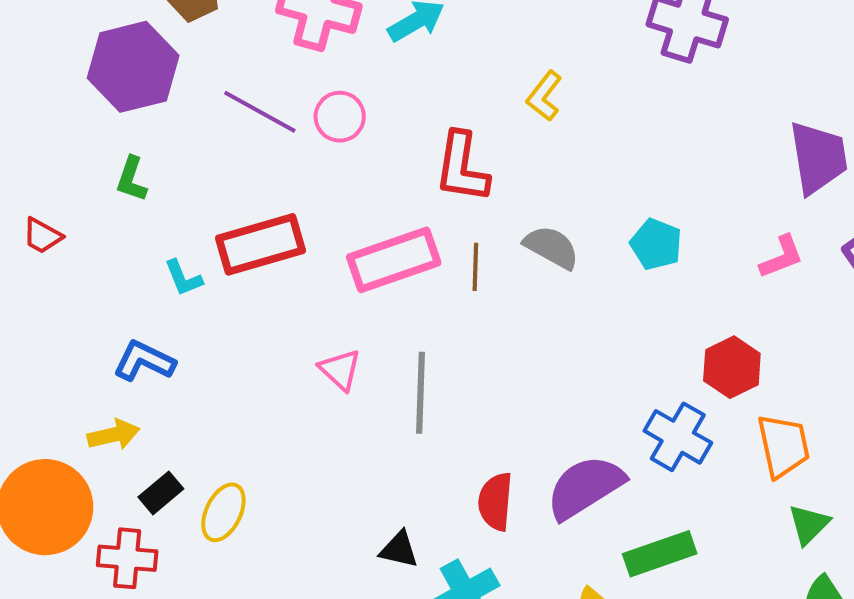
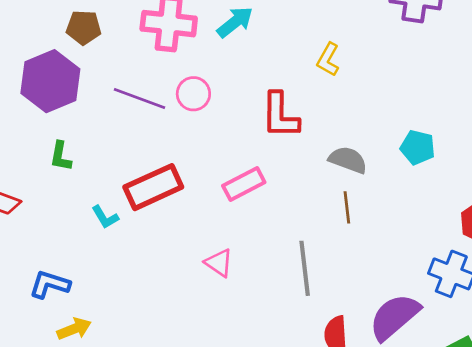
pink rectangle: (394, 260) -> (244, 184), size x0.7
brown line: (475, 267) -> (347, 207), moved
blue L-shape: (144, 361) -> (50, 284), moved
gray line: (420, 393) -> (305, 268), moved

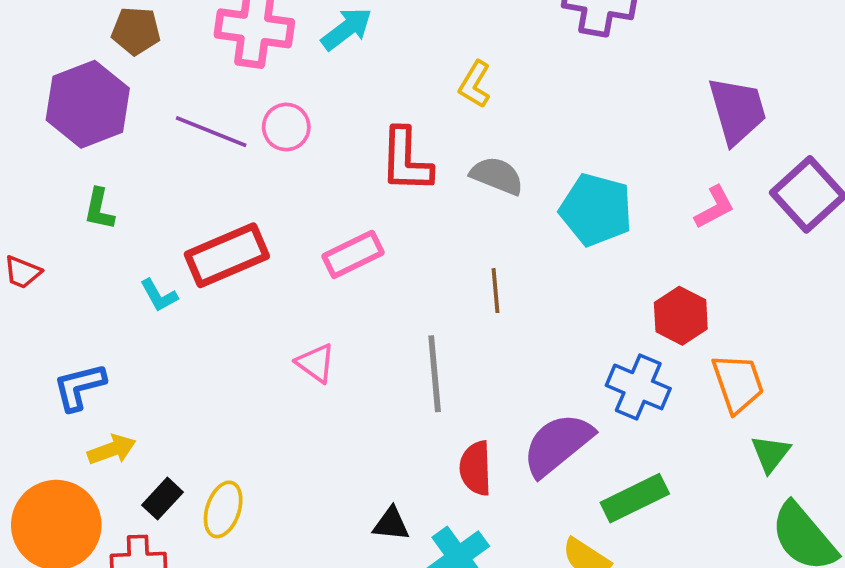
cyan pentagon: (418, 147) -> (596, 210), size x1.5
gray semicircle: (348, 160) -> (497, 176), moved
blue L-shape: (50, 284) -> (79, 387), turned -33

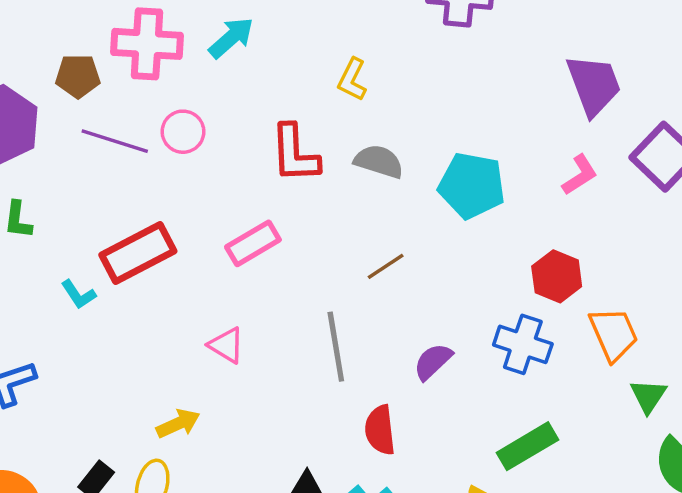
brown pentagon: (136, 31) -> (78, 76), moved
brown line: (495, 291) -> (386, 266), turned 66
purple semicircle: (558, 445) -> (433, 362), moved, size x0.6
yellow arrow: (112, 450) -> (178, 424), moved

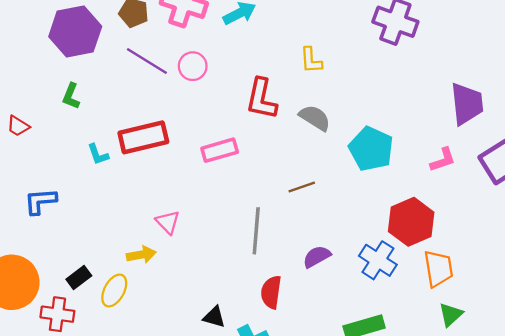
yellow L-shape: (352, 79) -> (311, 60), turned -44
red hexagon: (557, 276) -> (411, 222), size x1.4
pink triangle: (226, 345) -> (168, 222), moved

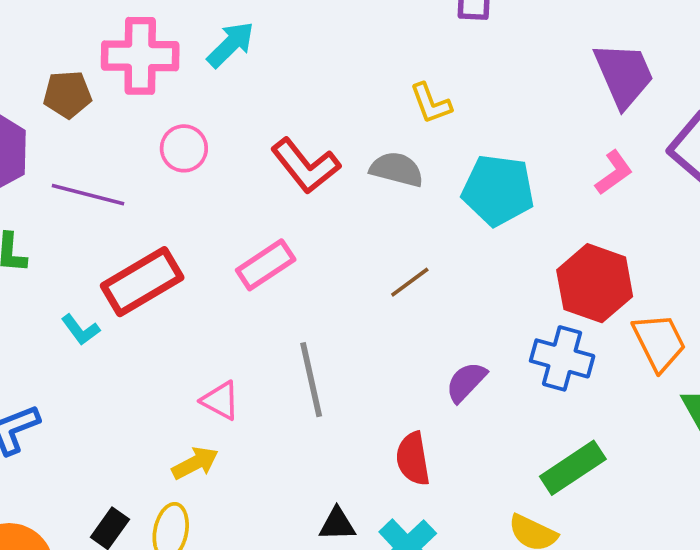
yellow L-shape: (311, 60) -> (431, 103), moved
purple line: (147, 61) -> (88, 195), moved
red L-shape: (262, 99) -> (306, 166), turned -33
gray line: (256, 231) -> (311, 380), moved

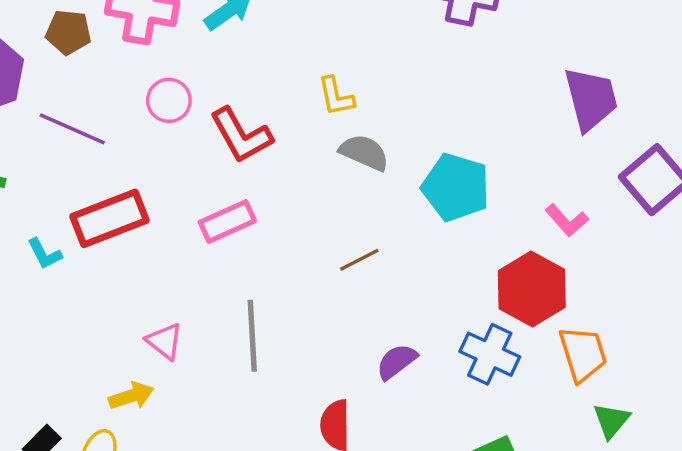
yellow L-shape: (431, 103) -> (336, 96), moved
red L-shape: (306, 166) -> (241, 135), moved
pink L-shape: (614, 173) -> (567, 220), moved, turned 75

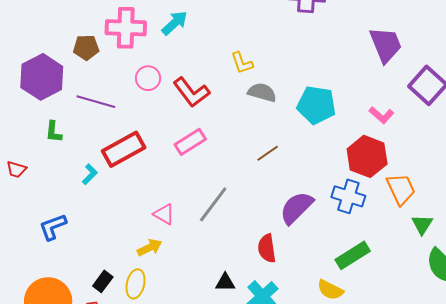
cyan L-shape: (45, 254) -> (90, 174), turned -100
gray line: (252, 336) -> (213, 204), turned 48
purple semicircle: (397, 362) -> (296, 208), size x1.5

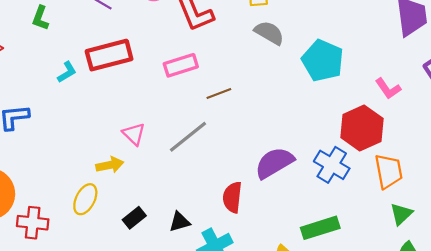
brown line: (268, 153) -> (219, 93), moved
black rectangle: (103, 281) -> (134, 218), moved
black triangle: (225, 282) -> (180, 222), turned -30

